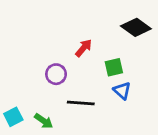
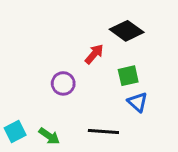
black diamond: (136, 27) -> (127, 31), moved
black line: (81, 103) -> (103, 131), moved

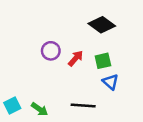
red arrow: (94, 54) -> (76, 58), moved
purple circle: (63, 83) -> (51, 51), moved

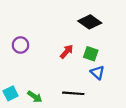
purple circle: (51, 51) -> (20, 45), moved
green square: (103, 61) -> (91, 54), turned 32

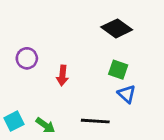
red arrow: (67, 52) -> (62, 75), moved, turned 144

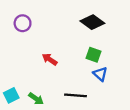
purple circle: (27, 58) -> (23, 23), moved
red arrow: (62, 75) -> (50, 59), turned 119

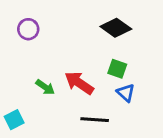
red arrow: (50, 59) -> (79, 83), moved, size x1.5
green arrow: (36, 99) -> (45, 87), moved

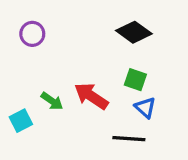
cyan square: (14, 120) -> (21, 121), moved
black line: (95, 120) -> (129, 139), moved

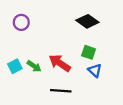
cyan square: (21, 121) -> (15, 66), moved
black line: (129, 139) -> (61, 91), moved

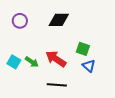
black diamond: (87, 21) -> (59, 20), moved, turned -35
cyan square: (15, 66) -> (14, 62), turned -32

